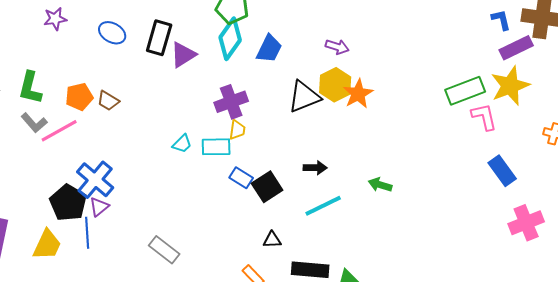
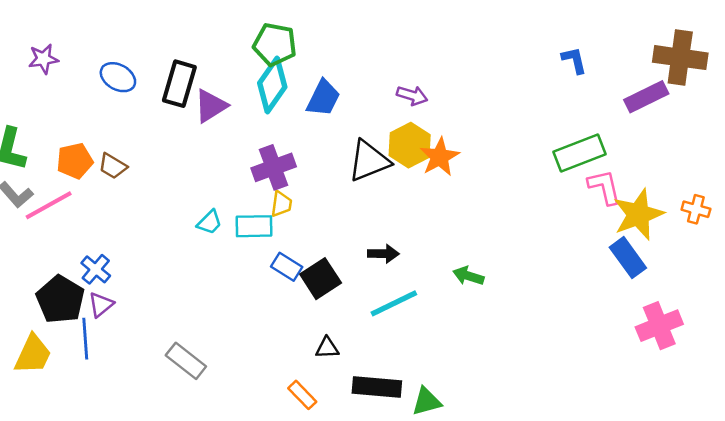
blue L-shape: (501, 20) -> (574, 60), moved
yellow star: (510, 86) -> (638, 214), moved
blue cross: (95, 180) -> (96, 269), size x0.6

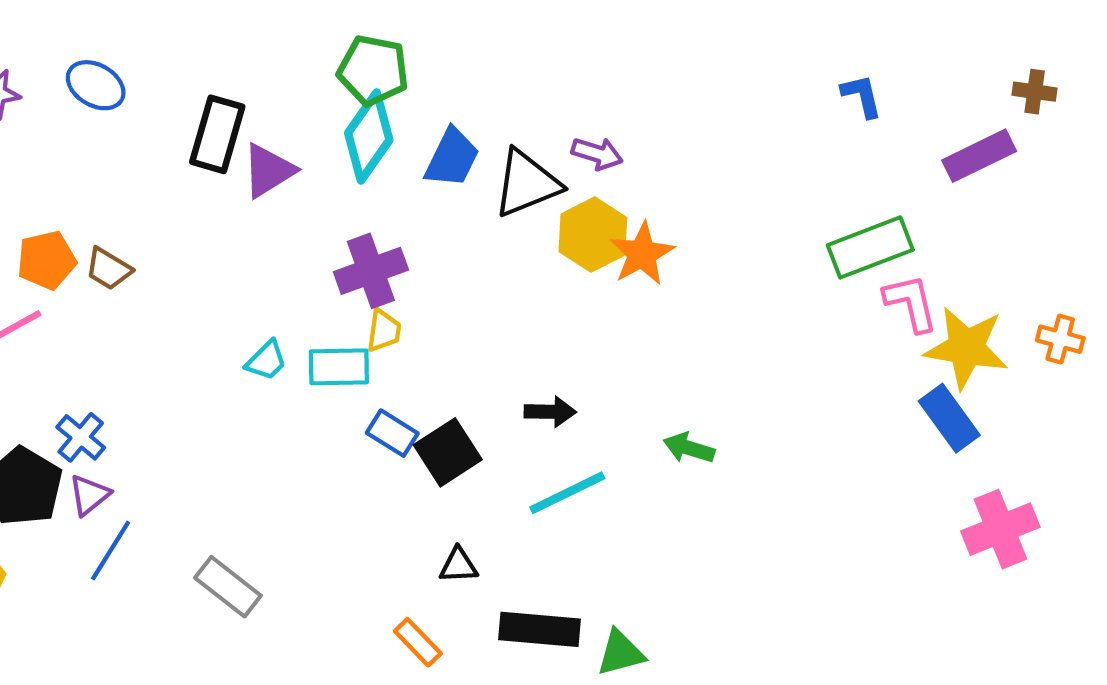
brown cross: (680, 58) -> (1035, 92), size x0.5
blue ellipse: (118, 77) -> (96, 85), moved
black triangle: (369, 161) -> (527, 183), moved
yellow star: (638, 214) -> (966, 348), turned 30
blue line: (85, 339) -> (111, 550), moved, turned 36

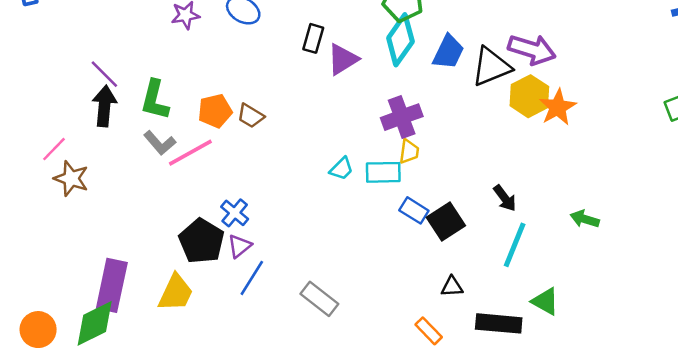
black rectangle: (217, 134) -> (313, 38), size x0.7
purple arrow: (597, 154) -> (532, 50), size x1.6
black arrow: (550, 412) -> (505, 198), turned 52
cyan line: (567, 493) -> (515, 245), turned -42
green triangle: (621, 653) -> (545, 301), moved, turned 44

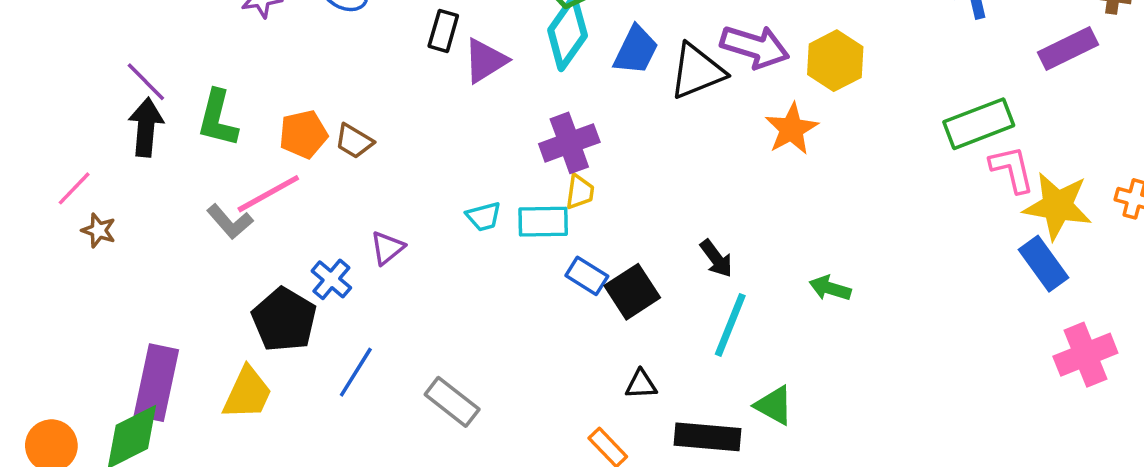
yellow hexagon: (529, 96) -> (835, 61), moved
gray L-shape: (160, 143) -> (230, 222), moved
cyan trapezoid: (341, 169) -> (484, 216), turned 30
brown star: (71, 178) -> (99, 230), size x0.7
purple triangle: (240, 246) -> (387, 248), moved

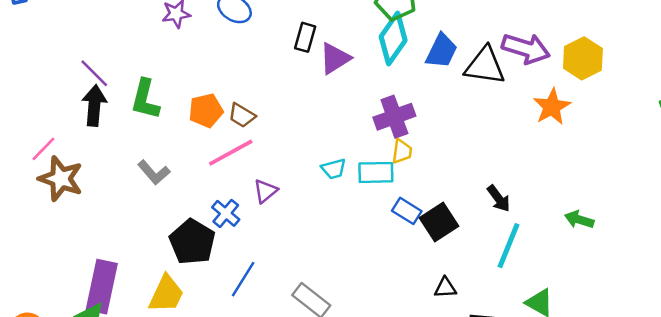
black triangle: (697, 71) -> (485, 66), turned 30
pink line: (268, 194) -> (231, 153), moved
brown star: (99, 230) -> (61, 179), size x1.8

